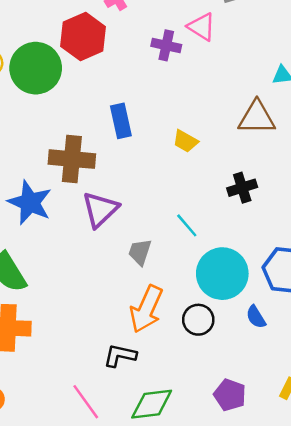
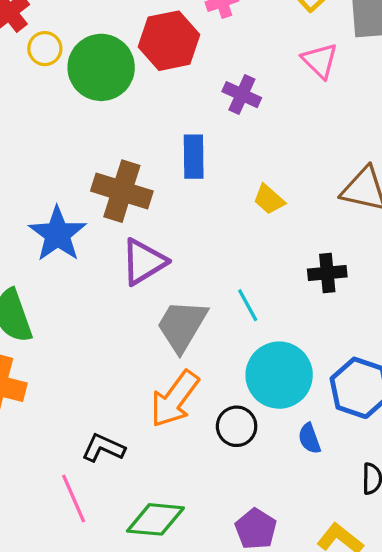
purple cross: (166, 45) -> (242, 95), moved
gray trapezoid: (140, 252) -> (182, 326), size x1.6
black L-shape: (120, 356) -> (103, 448), moved

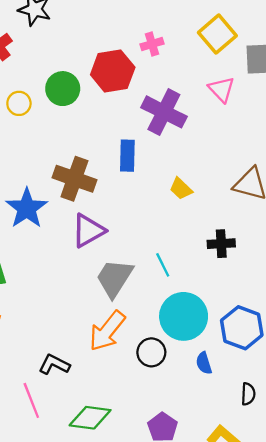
yellow circle: (45, 49) -> (19, 103), moved
green circle: (101, 67) -> (63, 89), size x0.7
purple cross: (242, 95) -> (164, 112), size x1.6

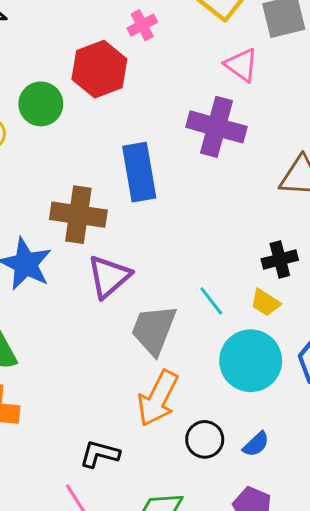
purple cross: (164, 112) -> (216, 127), moved
blue rectangle: (127, 156) -> (139, 172), size x1.4
yellow trapezoid: (181, 189) -> (265, 303), moved
black circle: (151, 352) -> (205, 439), moved
blue semicircle: (204, 363) -> (256, 444), moved, turned -105

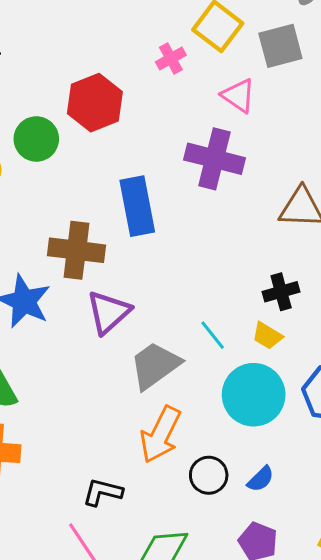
pink cross: (142, 25) -> (171, 58), moved
gray trapezoid: (154, 330) -> (155, 365), turned 34

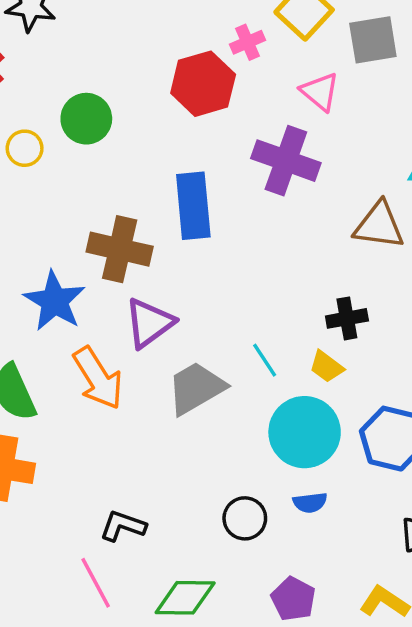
red hexagon: (95, 103) -> (203, 84), moved
orange arrow: (160, 435) -> (98, 378), moved, turned -64
blue semicircle: (261, 479) -> (310, 503), moved, turned 32

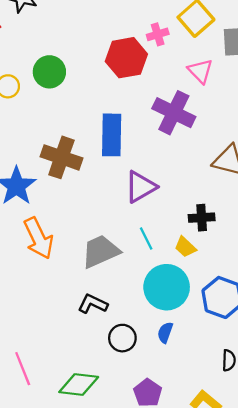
purple triangle: (149, 323) -> (141, 187), moved
blue semicircle: (310, 503) -> (165, 333), turned 110
black L-shape: (123, 526) -> (93, 304), moved

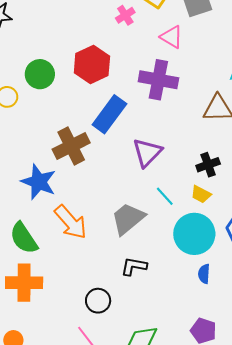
red hexagon: (126, 58) -> (92, 64), moved
blue rectangle: (112, 135) -> (109, 114), turned 51
brown cross: (61, 157) -> (71, 146), turned -30
black circle: (122, 338) -> (98, 301), moved

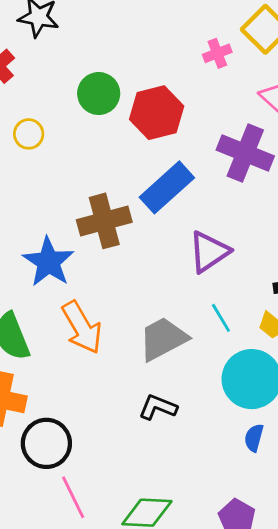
green circle: (40, 74) -> (99, 94), moved
black circle: (98, 301) -> (46, 443), moved, size x1.4

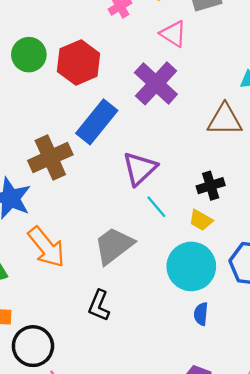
purple cross: (245, 153) -> (156, 83), turned 30
cyan line: (221, 318) -> (156, 207), moved
black L-shape: (158, 407) -> (99, 306), moved, turned -80

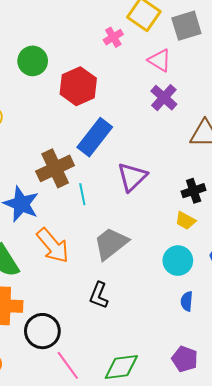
green circle: (29, 55) -> (33, 61), moved
purple cross: (156, 83) -> (164, 98), moved, size x0.7
cyan line: (156, 207) -> (82, 194), moved, turned 30
cyan circle: (191, 266) -> (178, 261), size x0.7

